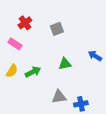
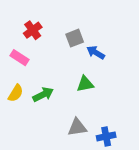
blue arrow: (95, 56) -> (96, 52), moved

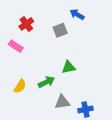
blue arrow: (96, 52) -> (77, 14), moved
yellow semicircle: (16, 93) -> (20, 86), moved
green arrow: (43, 94) -> (46, 82), moved

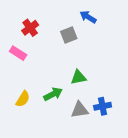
gray triangle: (62, 102) -> (80, 110), moved
blue cross: (85, 109) -> (103, 106), moved

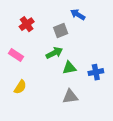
pink rectangle: (18, 53) -> (16, 55), moved
green arrow: (53, 94) -> (54, 53), moved
blue cross: (103, 106) -> (96, 72), moved

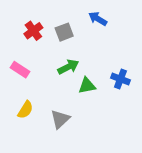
gray square: (61, 31) -> (64, 32), moved
blue cross: (96, 72) -> (120, 79), moved, turned 32
gray triangle: (70, 97) -> (60, 119), moved, turned -35

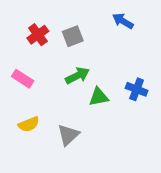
blue arrow: (98, 19) -> (123, 21), moved
yellow semicircle: (25, 110) -> (29, 124), turned 36

